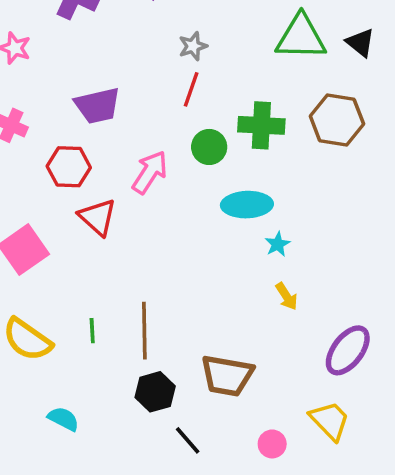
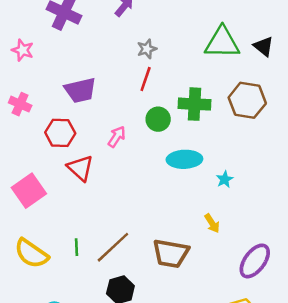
pink arrow: (150, 172) -> (117, 137), size x0.7
cyan star: (278, 244) -> (225, 179), moved
brown line: (144, 331) -> (113, 247), turned 48
brown trapezoid: (227, 376) -> (171, 253), moved

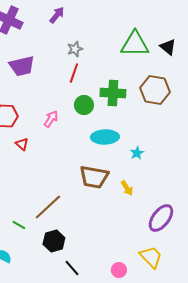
purple trapezoid: (80, 90) -> (22, 66), moved
red triangle: (80, 168) -> (22, 144), size x0.6
green line: (77, 247) -> (19, 225), moved, turned -56
brown trapezoid: (171, 253) -> (94, 177), moved

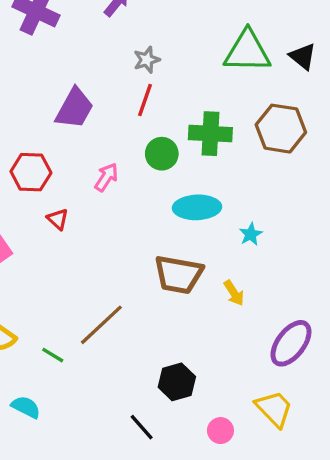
purple trapezoid: (22, 66) -> (75, 108), moved, turned -48
black hexagon: (54, 241) -> (177, 382), moved

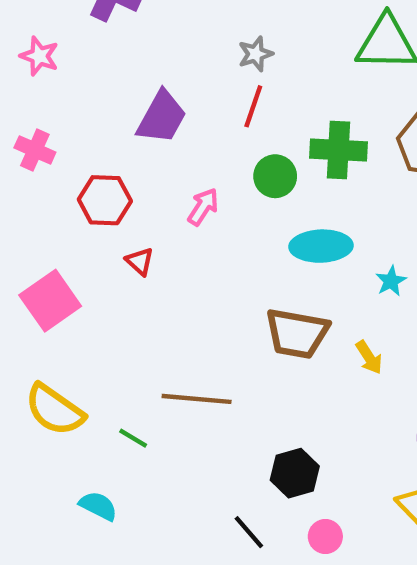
brown line: (101, 325) -> (197, 399), turned 48
pink circle: (220, 431) -> (325, 536), moved

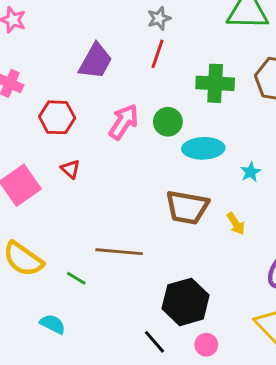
green circle: (275, 176) -> (168, 122), moved
pink arrow: (203, 207) -> (124, 122), size x1.4
red triangle: (140, 261) -> (70, 169), moved
black hexagon: (295, 473) -> (186, 302), size x1.4

